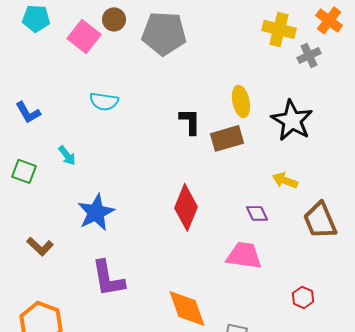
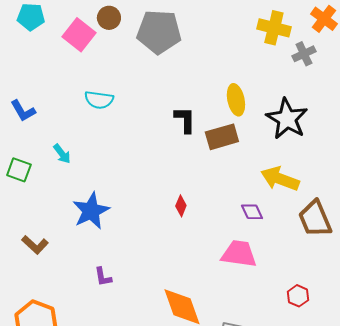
yellow arrow: (285, 180) -> (280, 179), size x1.5
red diamond: (186, 207) -> (181, 206), size x0.5
purple L-shape: (108, 278) -> (103, 277), size x0.5

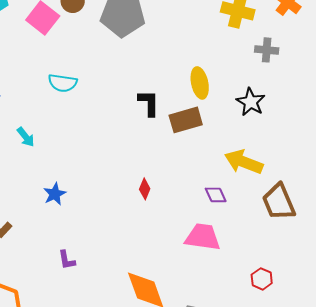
gray cross: (304, 54) -> (267, 50), moved, turned 30
black star: (287, 119) -> (251, 102), size x0.7
blue star: (91, 211) -> (55, 194), size x0.6

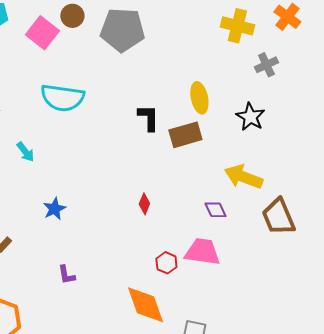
gray cross: (267, 50) -> (266, 65), turned -30
cyan semicircle: (63, 83) -> (62, 98), size x1.5
red hexagon: (262, 279) -> (166, 263), moved

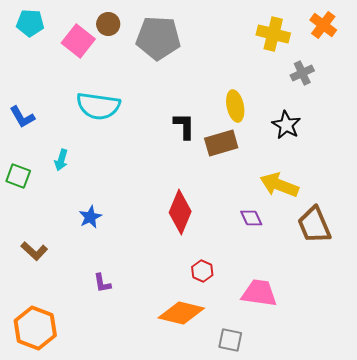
cyan arrow: (25, 152) -> (61, 160), turned 55
red diamond: (144, 204) -> (180, 212), size x2.0
pink trapezoid: (202, 252) -> (259, 293), moved
orange diamond: (145, 305) -> (181, 313), turned -57

